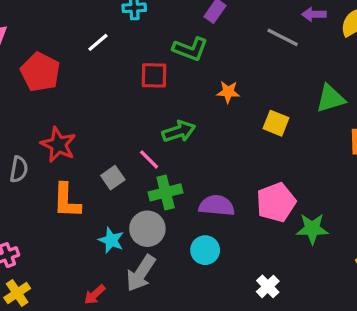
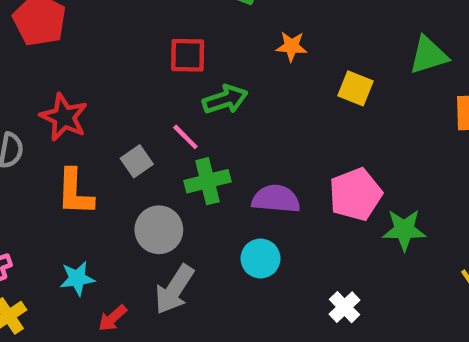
red square: (154, 75) -> (188, 55), moved
gray circle: (147, 229) -> (159, 230), moved
cyan star: (111, 240) -> (77, 278), moved, turned -30

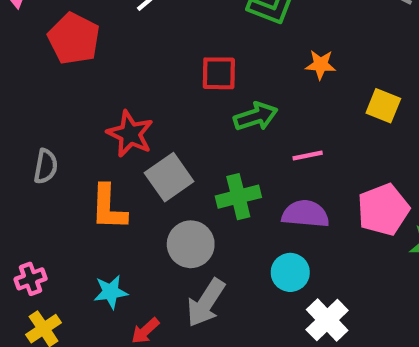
red star: (64, 117) -> (130, 134), moved
pink line: (185, 137) -> (308, 156), moved, turned -56
gray square: (137, 161) -> (169, 177), size x1.5
white cross: (344, 307) -> (327, 320), moved, size x1.4

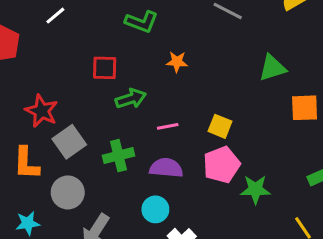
yellow square: (383, 106) -> (220, 126), moved
gray circle: (191, 244) -> (68, 192), moved

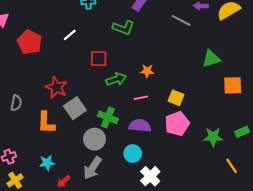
white line: (55, 16) -> (70, 35), moved
orange star: (177, 62) -> (147, 71), moved
green cross: (118, 156) -> (108, 117), turned 36
green star: (255, 189) -> (213, 137), moved
gray circle: (68, 192) -> (95, 139), moved

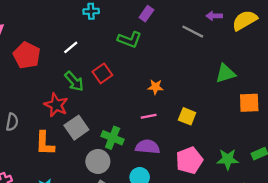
red square: (99, 59) -> (102, 73), turned -36
green arrow: (116, 79) -> (74, 81), moved, turned 66
pink pentagon: (177, 124) -> (189, 160), moved

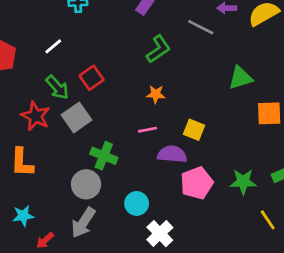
green L-shape: (129, 40) -> (158, 49), moved, turned -55
gray square: (76, 128) -> (76, 117), moved
purple semicircle: (148, 147) -> (172, 154), moved

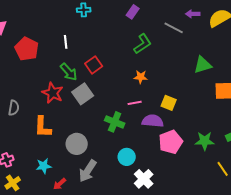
white line: (53, 46) -> (66, 42), turned -56
green cross: (104, 156) -> (115, 122), moved
gray circle: (86, 184) -> (77, 144), moved

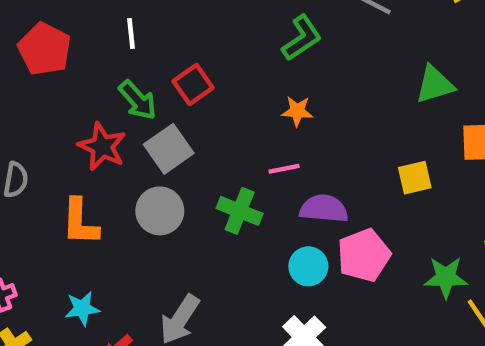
yellow square: (169, 103) -> (415, 178), moved, turned -35
green star: (205, 141) -> (446, 277), moved
gray circle: (77, 144) -> (160, 211), moved
cyan circle: (127, 157) -> (308, 266), moved

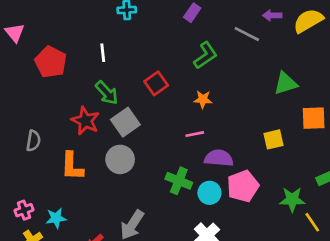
red square: (193, 85) -> (156, 83), moved
green cross: (240, 211) -> (179, 181), moved
cyan star: (82, 308) -> (56, 218), moved

